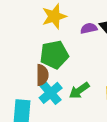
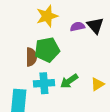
brown semicircle: (42, 75) -> (31, 57), moved
cyan cross: (51, 93) -> (44, 83), turned 36

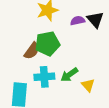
brown semicircle: (31, 57) -> (32, 51), turned 36
yellow triangle: (97, 84) -> (88, 85), moved, turned -40

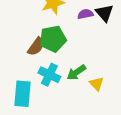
cyan cross: (44, 77) -> (49, 75), turned 30

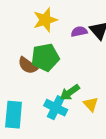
brown semicircle: (36, 47) -> (28, 66), turned 90
cyan cross: (49, 75) -> (56, 108), moved

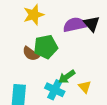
yellow star: (45, 20) -> (34, 15), moved
purple semicircle: (79, 32) -> (75, 25), size x1.6

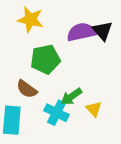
yellow star: (34, 15) -> (30, 20), turned 30
brown semicircle: (31, 54) -> (27, 89), moved

